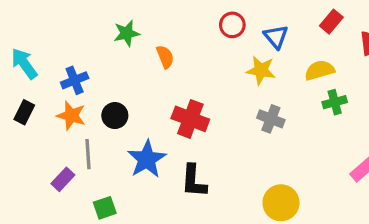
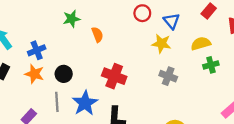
gray line: (88, 154) -> (57, 102), moved

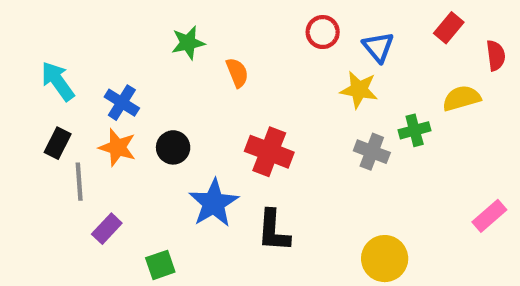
yellow semicircle: (201, 44) -> (462, 98), moved
blue cross: (37, 50) -> (122, 103), turned -36
green cross: (211, 65) -> (415, 130), moved
gray line: (57, 102) -> (79, 182), moved

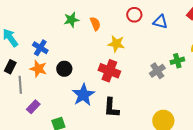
blue triangle: (378, 47) -> (160, 22), turned -35
orange semicircle: (237, 73) -> (95, 24), moved
yellow star: (359, 90) -> (116, 44), moved
gray cross: (372, 152) -> (157, 71), turned 35

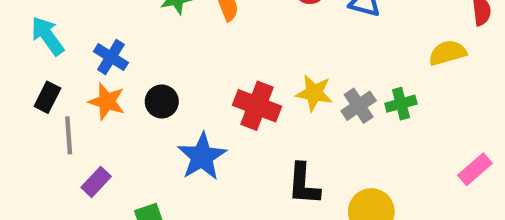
yellow star: (116, 44) -> (314, 93), moved
green cross: (177, 61) -> (401, 104), moved
black L-shape: (111, 108) -> (304, 184), moved

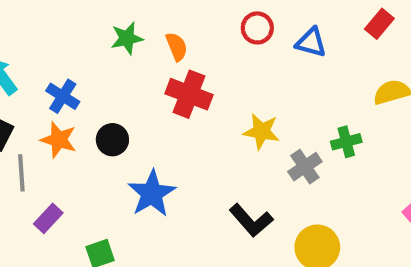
red cross: (257, 106) -> (189, 94), moved
gray cross: (359, 106) -> (305, 167), moved
black L-shape: (304, 184) -> (251, 220), turned -45

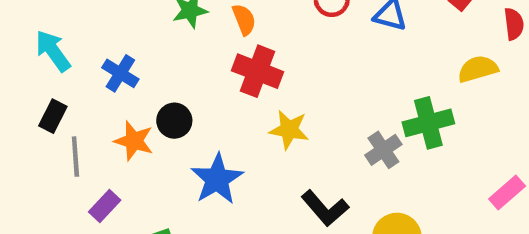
yellow star: (261, 131) -> (289, 130), moved
orange star: (59, 140) -> (134, 141), moved
green cross: (346, 142) -> (428, 123), size x1.5

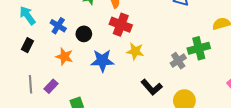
black circle: (174, 121) -> (84, 34), moved
gray line: (75, 157) -> (30, 84), moved
blue star: (217, 179) -> (102, 61), moved, turned 30

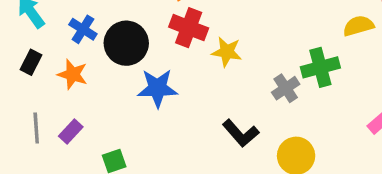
black circle: (84, 34) -> (126, 43), size x1.6
yellow star: (135, 51) -> (227, 52), moved
orange star: (64, 56) -> (73, 74), moved

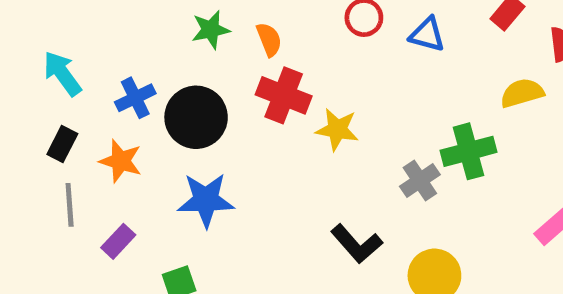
blue cross: (83, 29) -> (135, 98), turned 32
blue star: (157, 88) -> (206, 200), moved
gray line: (36, 128) -> (70, 205), moved

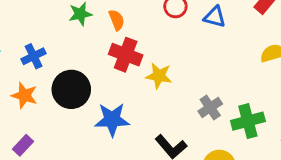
black circle: (196, 117) -> (71, 89), moved
green cross: (469, 151) -> (248, 121), moved
blue star: (206, 200) -> (112, 120), moved

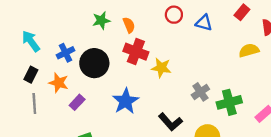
black circle: (71, 89) -> (94, 63), moved
blue star: (112, 120) -> (125, 101), turned -30
purple rectangle: (23, 145) -> (77, 102), moved

